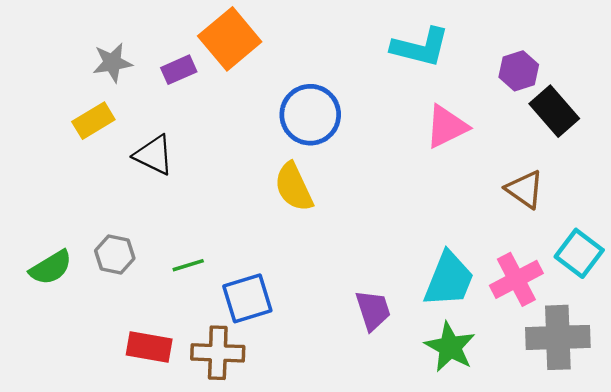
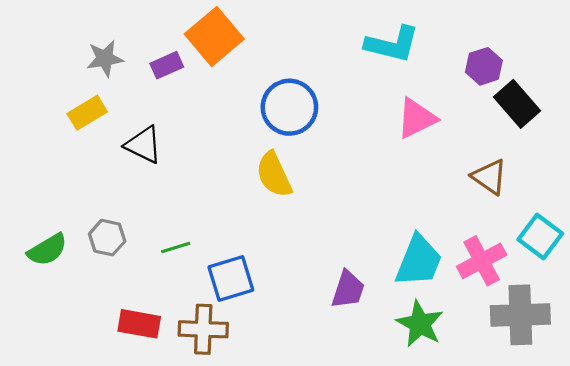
purple trapezoid: (373, 310) -> (348, 290), turned 36

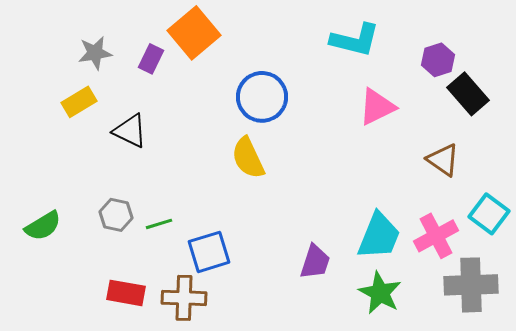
purple rectangle: (167, 65) -> (151, 59), turned -40
gray hexagon: (107, 238) -> (116, 215), moved

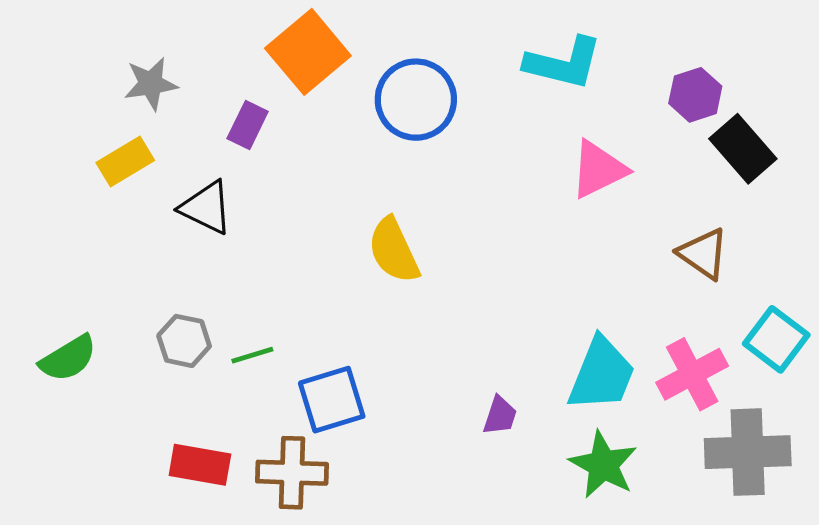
purple rectangle: (151, 59) -> (248, 125), moved
blue circle: (262, 97) -> (416, 100), moved
purple trapezoid: (315, 262) -> (500, 416), size x0.7

